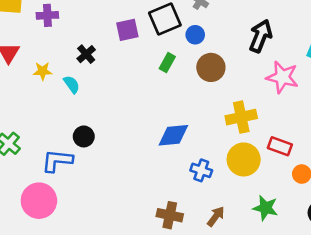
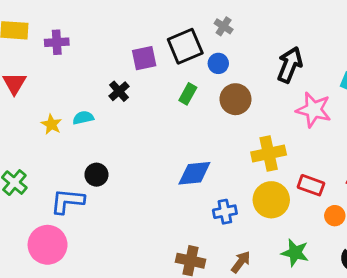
black cross: (86, 54) -> (119, 91), moved
yellow star: (43, 71) -> (51, 124), moved, turned 30
cyan semicircle: (72, 84) -> (83, 118), turned -66
blue cross: (201, 170) -> (225, 212), turned -30

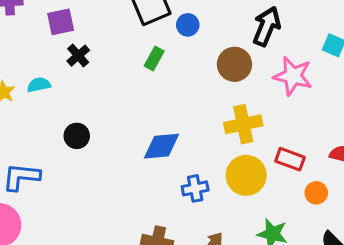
purple square: (144, 58) -> (61, 22), moved
brown circle: (235, 99) -> (234, 64), moved
black circle: (96, 175) -> (77, 136), moved

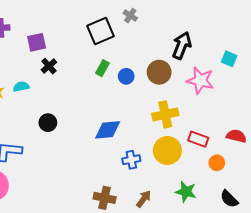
blue circle: (188, 25) -> (126, 76), moved

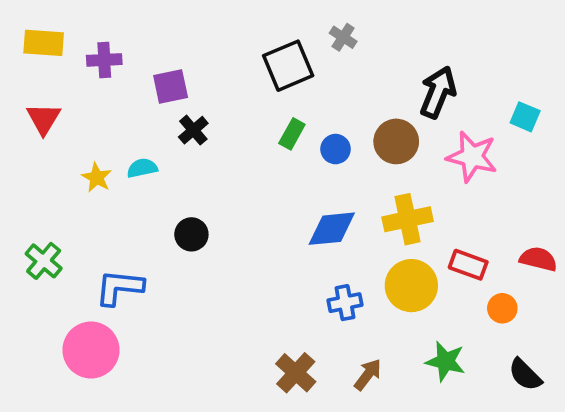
blue diamond: (108, 130) -> (332, 229), moved
brown cross: (105, 198) -> (296, 373), turned 30

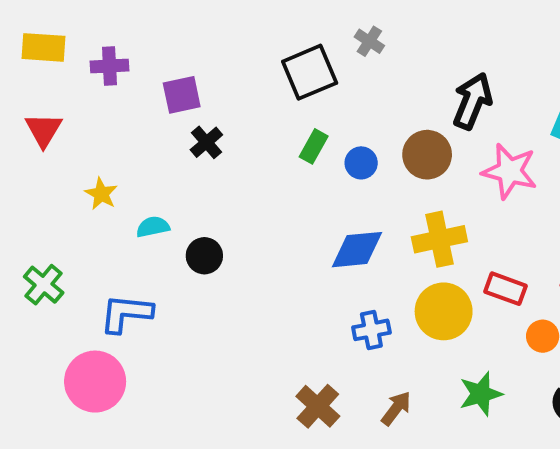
cyan semicircle: (142, 168) -> (153, 227), moved
green star: (445, 361) -> (481, 394), turned -30

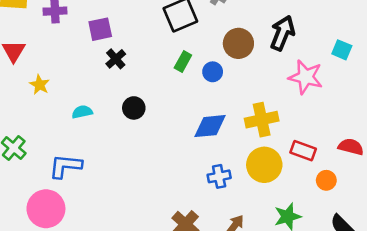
brown circle: (427, 155) -> (238, 43), moved
yellow star: (101, 194) -> (40, 85), moved
black circle: (204, 256) -> (134, 108), moved

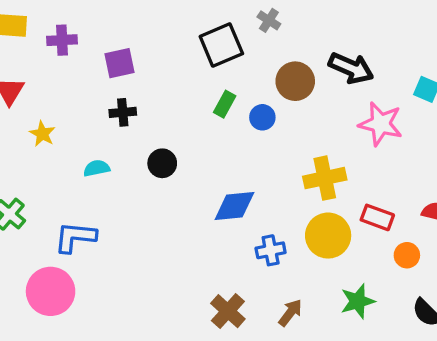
black arrow: (282, 33) -> (351, 68), turned 92
black cross: (116, 59) -> (123, 112), moved, turned 36
blue diamond: (210, 126) -> (234, 206), moved

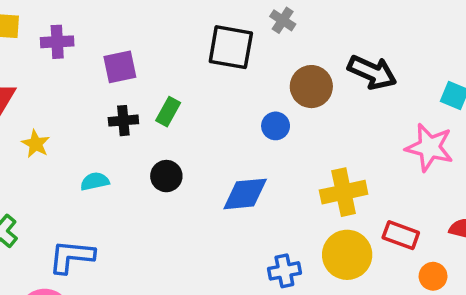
black square: (221, 45) -> (231, 47), turned 33
green rectangle: (225, 104) -> (168, 112), moved
pink star: (381, 124) -> (429, 147), moved
blue diamond: (234, 206) -> (245, 194), moved

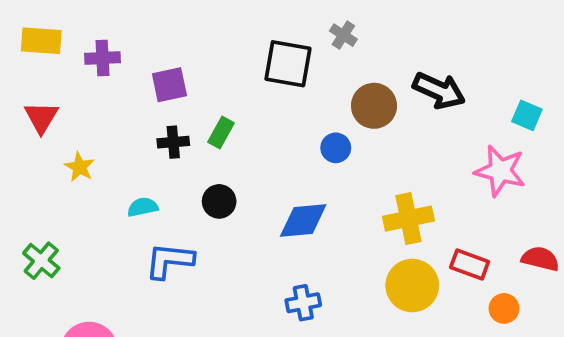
blue L-shape: (71, 257) -> (169, 261), moved
blue cross: (284, 271) -> (303, 303), moved

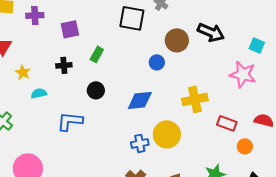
black cross: (173, 142) -> (64, 65), moved
cyan semicircle: (143, 207) -> (39, 93), moved
yellow circle: (412, 286) -> (167, 134), moved

